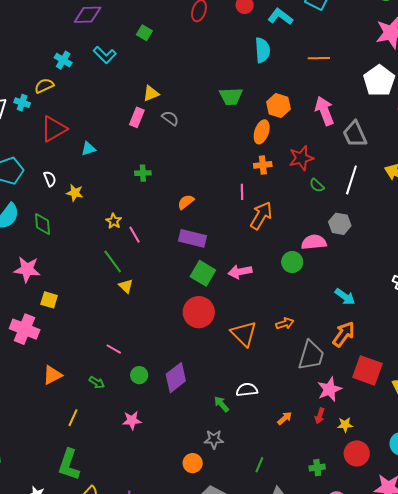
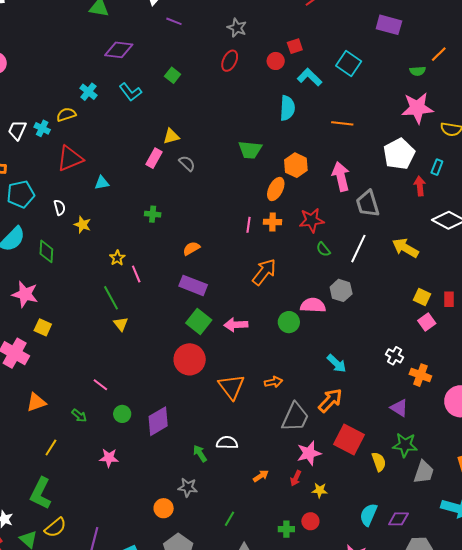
pink line: (242, 192) -> (249, 225), moved
red circle: (357, 453) -> (310, 521), moved, size x0.7

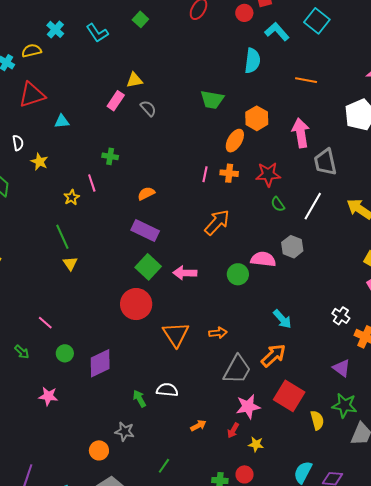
pink line: (136, 274) -> (92, 183), moved

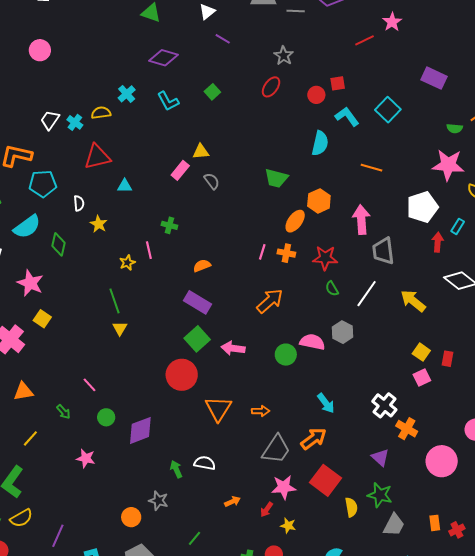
white cross: (341, 316) -> (384, 405), size x1.4

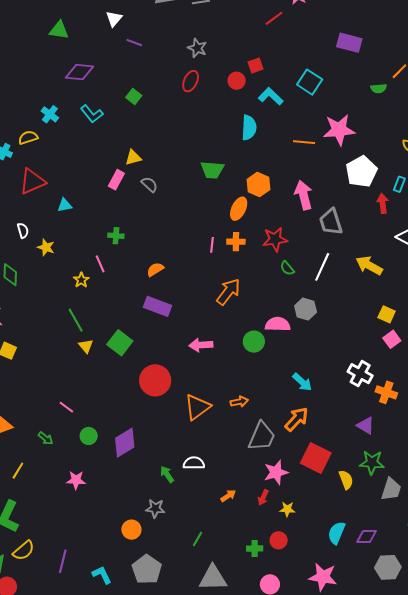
pink star: (448, 165) -> (339, 130), moved
green square: (197, 339) -> (120, 343), moved
orange triangle: (218, 409) -> (197, 407), turned 32

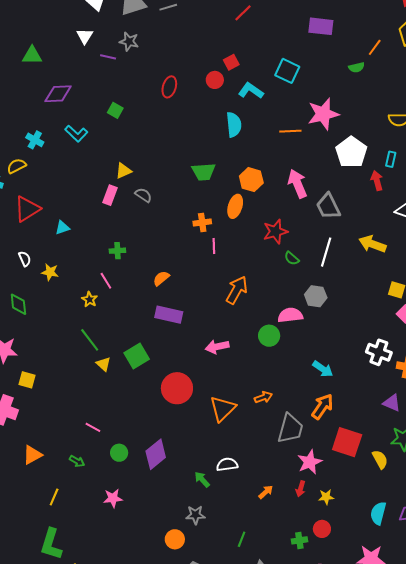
gray star: (197, 48) -> (129, 41), moved
orange cross: (236, 242) -> (202, 223), moved
green square: (120, 343) -> (137, 356), turned 30

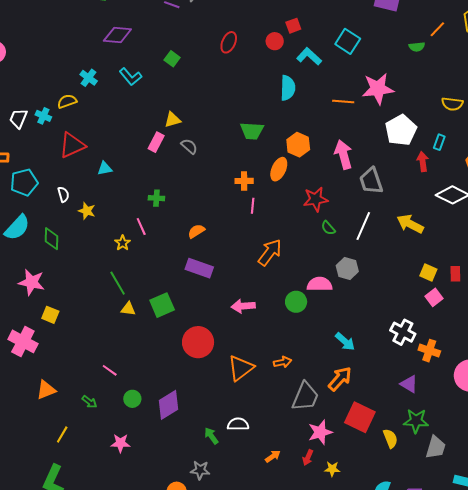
yellow triangle: (103, 364) -> (128, 309), turned -42

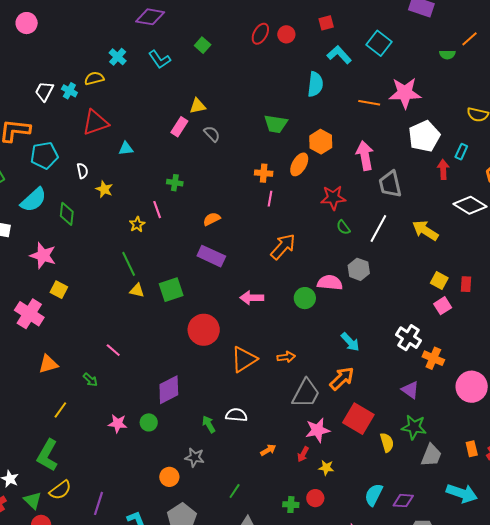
red circle: (275, 41) -> (286, 34), moved
green circle: (132, 399) -> (149, 422), moved

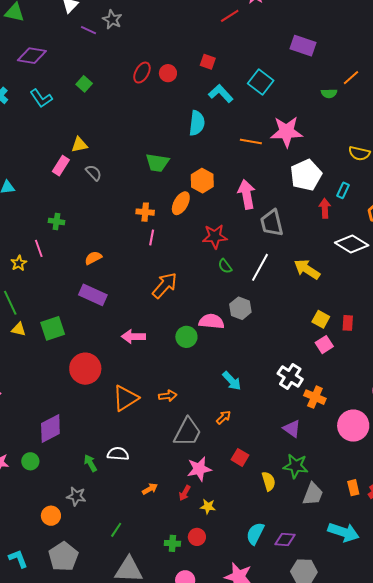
red square: (326, 23) -> (208, 62), turned 35
orange arrow: (342, 379) -> (223, 417), size x0.6
red square: (358, 419) -> (240, 457), size x0.6

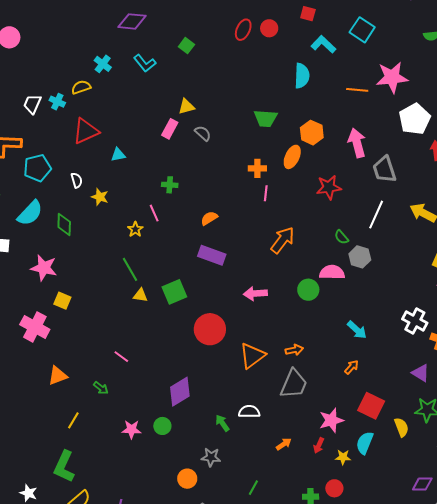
green semicircle: (225, 266) -> (341, 237), moved
gray trapezoid: (187, 432) -> (294, 384), moved
red square: (240, 457) -> (371, 406), size x1.5
cyan semicircle: (255, 534) -> (365, 443), moved

